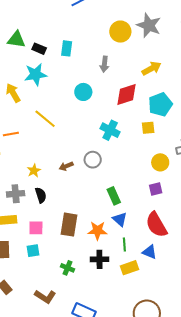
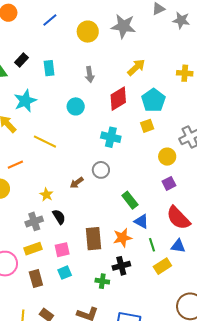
yellow circle: (120, 32) -> (88, 32), moved
black rectangle: (39, 49) -> (21, 60), moved, turned -56
black cross: (99, 259) -> (121, 266), moved

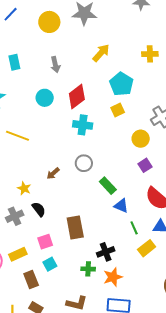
red diamond: (118, 99) -> (77, 96), moved
gray circle: (101, 170) -> (84, 163), moved
orange star: (122, 238) -> (113, 277), moved
yellow rectangle: (33, 249) -> (18, 254), moved
brown rectangle: (36, 278) -> (31, 279), moved

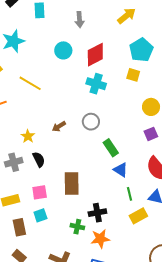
yellow square: (118, 110) -> (133, 75), turned 32

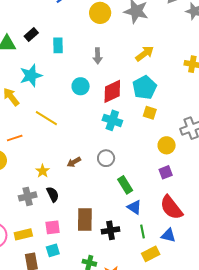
cyan pentagon: (141, 50) -> (145, 87), moved
black cross: (97, 213) -> (111, 230), moved

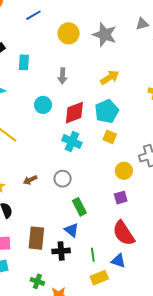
blue triangle: (134, 207) -> (72, 230), moved

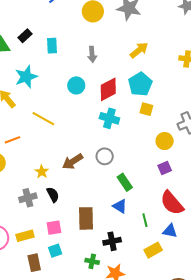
brown arrow: (30, 180) -> (73, 161), size x1.5
black cross: (61, 251) -> (112, 241), moved
green line: (93, 255) -> (145, 220), moved

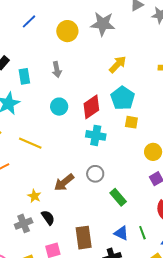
cyan rectangle: (52, 46) -> (24, 76), moved
gray arrow: (92, 54) -> (57, 70), moved
blue triangle: (120, 206) -> (121, 233), moved

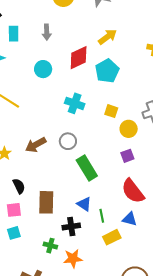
red diamond: (91, 107) -> (79, 58), moved
yellow square: (131, 122) -> (111, 111), moved
green rectangle: (118, 197) -> (87, 168), size x1.4
black semicircle: (48, 218) -> (19, 186), moved
green line: (142, 233) -> (102, 216), moved

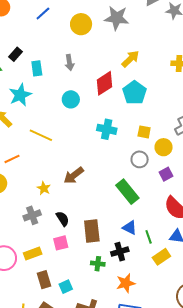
gray circle: (68, 141) -> (140, 159), moved
cyan square: (14, 233) -> (66, 287), moved
green cross: (50, 246) -> (98, 264), moved

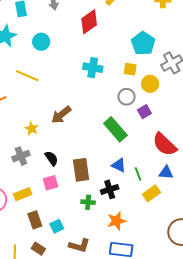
cyan pentagon: (134, 93) -> (143, 43), moved
cyan circle: (71, 99) -> (41, 42), moved
purple square: (166, 174) -> (144, 112), moved

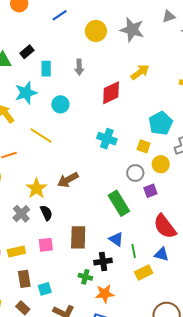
yellow star: (32, 129) -> (36, 188), size x1.5
gray cross: (21, 156) -> (21, 214), turned -30
black semicircle: (51, 158) -> (46, 213), moved
green cross: (88, 202) -> (85, 277), moved

